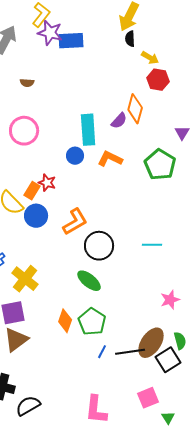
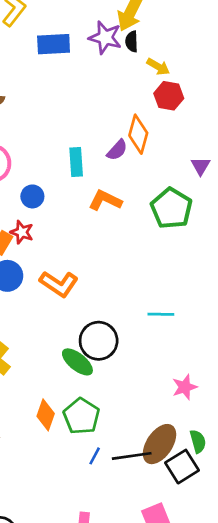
purple star: (50, 33) -> (105, 38), moved
cyan rectangle: (88, 130) -> (76, 162), size x0.7
blue circle: (75, 156) -> (32, 196), moved
orange L-shape: (75, 222) -> (59, 284), turned 64
black circle: (99, 246) -> (99, 341), moved

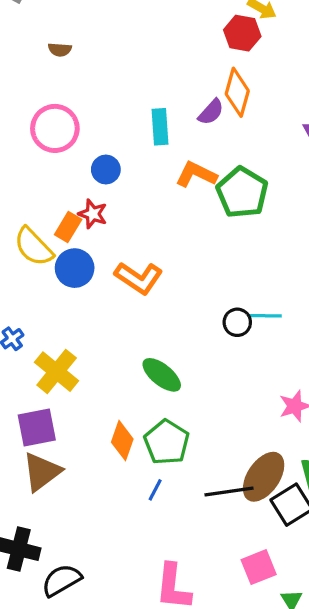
red hexagon: (169, 96) -> (242, 33), moved
green pentagon: (171, 208) -> (242, 192), moved
black circle: (99, 341) -> (237, 322), moved, size x0.6
blue line: (95, 456) -> (155, 490), moved

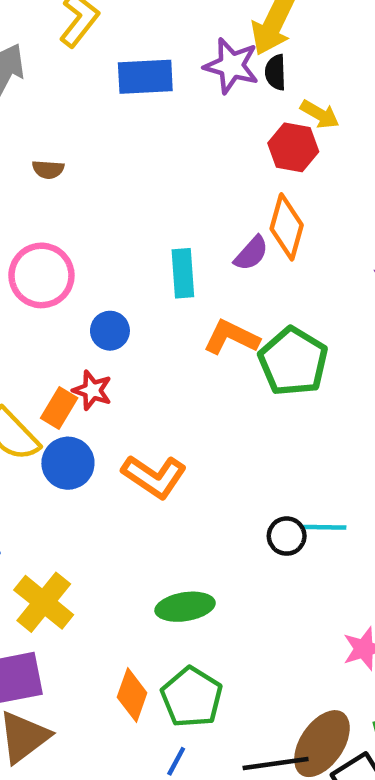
green ellipse: (162, 375) -> (185, 607), turned -48

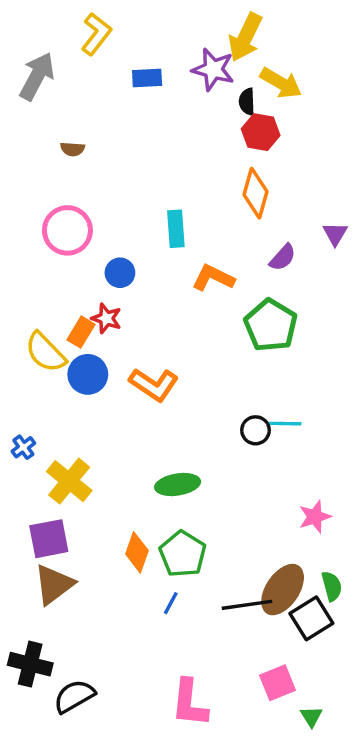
black semicircle: (276, 72) -> (247, 102), moved
blue rectangle: (145, 77) -> (147, 78), size x0.7
yellow arrow: (320, 114) -> (281, 83), moved, size x1.4
purple semicircle: (251, 253) -> (283, 257), moved
green pentagon: (293, 362) -> (271, 325), moved

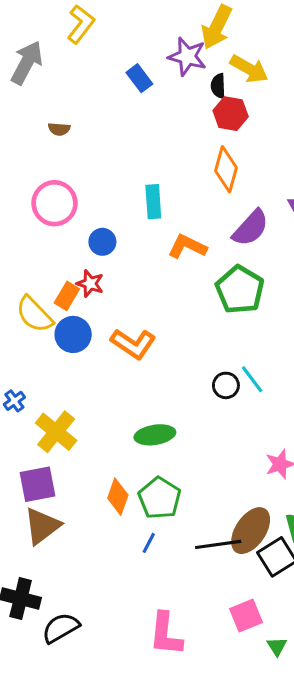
blue rectangle: (147, 78) -> (139, 78), moved, turned 56
purple semicircle: (283, 257) -> (251, 228), size x1.5
cyan line: (284, 424) -> (252, 379), turned 52

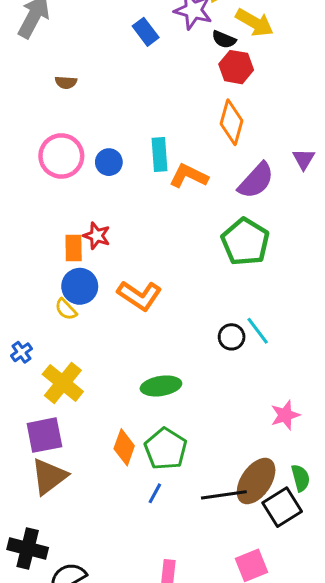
black semicircle: (218, 86) -> (224, 39), turned -65
blue circle: (102, 242) -> (109, 162), moved
orange L-shape: (187, 246) -> (189, 176), moved
orange rectangle: (67, 296) -> (74, 248), turned -32
yellow semicircle: (34, 314) -> (66, 309), moved, size x0.6

